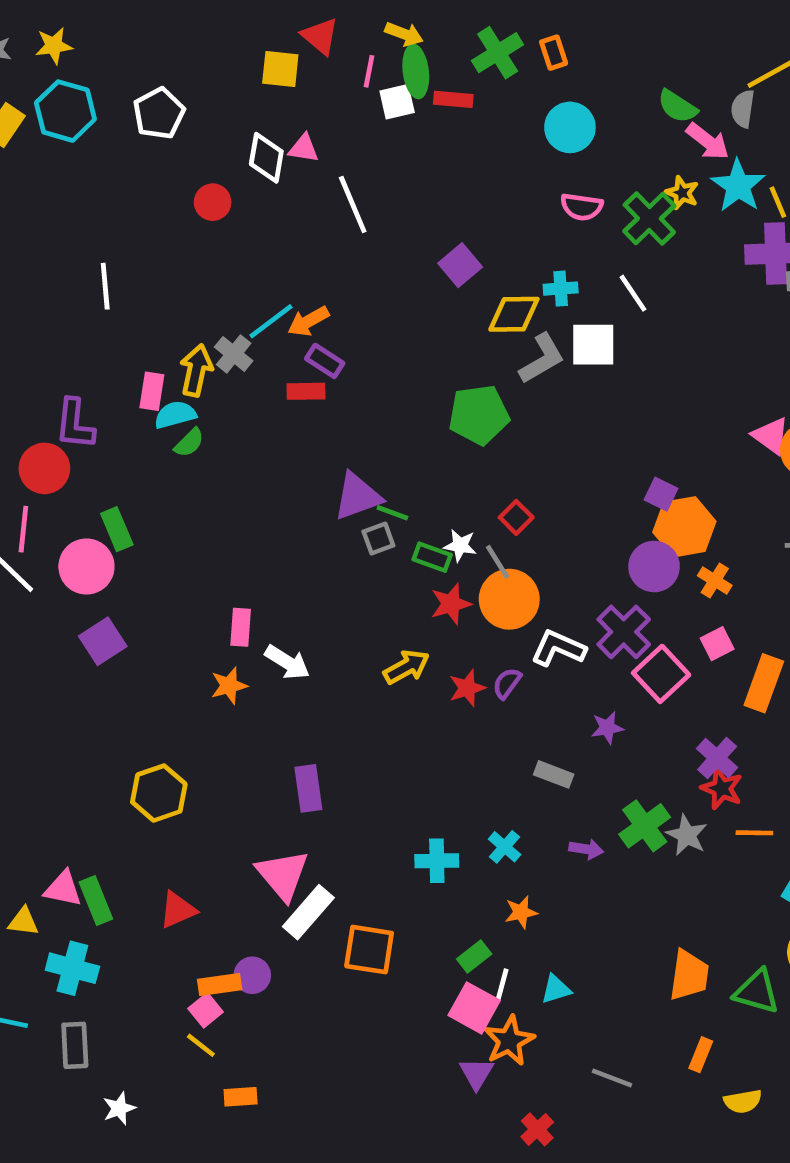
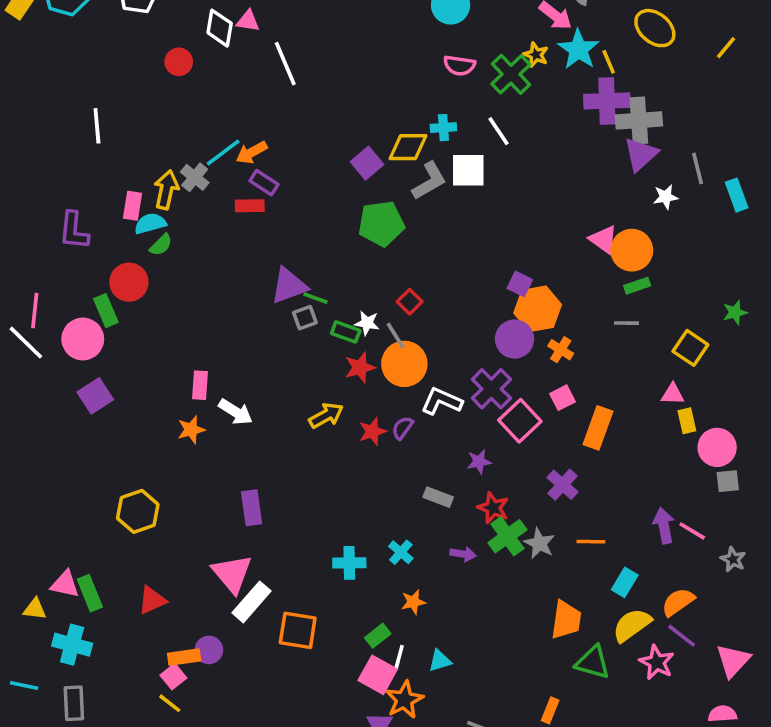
purple square: (460, 265) -> (367, 163), moved
red circle: (44, 468) -> (129, 282), moved
red star: (722, 788) -> (493, 508), moved
orange trapezoid: (689, 975) -> (566, 620), moved

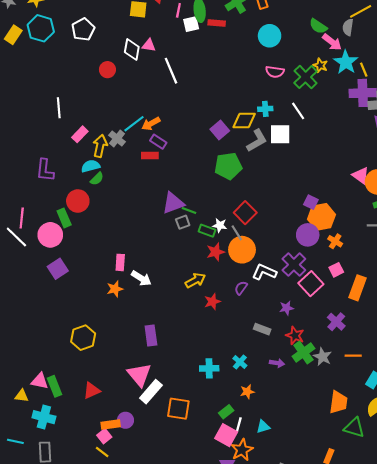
pink rectangle: (133, 206) -> (80, 134), moved, turned 35
red square: (410, 302) -> (245, 213), size x1.5
red star: (372, 431) -> (212, 302), moved

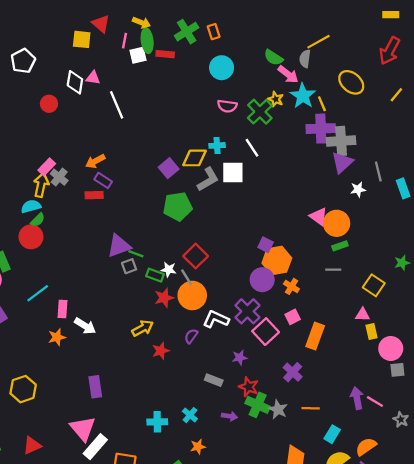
cyan line: (134, 124) -> (38, 293), moved
pink rectangle: (80, 134) -> (47, 167), moved
red circle: (78, 201) -> (31, 237), moved
green cross: (303, 352) -> (258, 405), turned -30

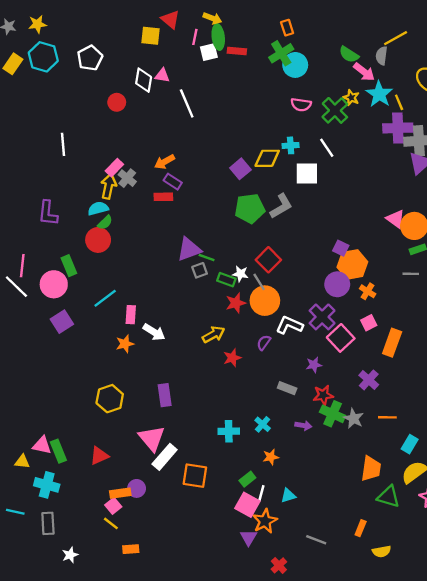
green cross: (187, 32) -> (281, 53), moved
gray L-shape: (208, 179) -> (281, 206), moved
red star: (249, 387) -> (323, 395), turned -30
yellow hexagon: (23, 389) -> (110, 399), moved

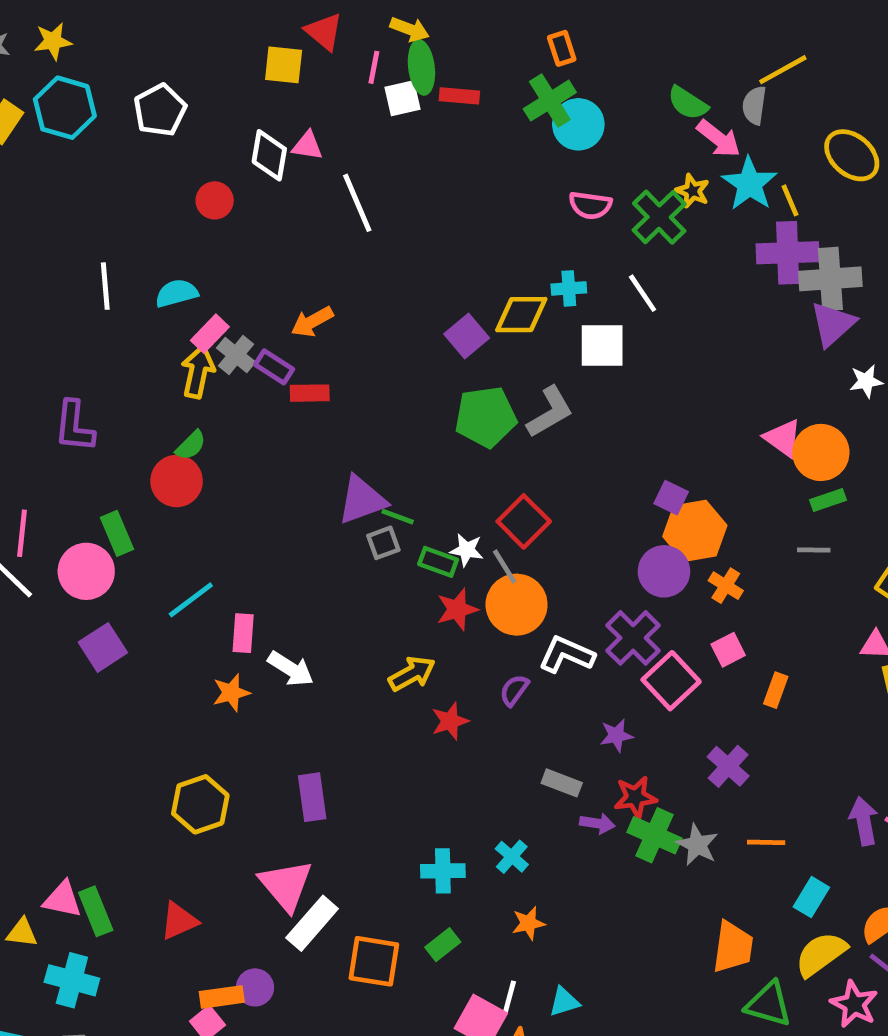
purple rectangle: (173, 182) -> (274, 367), moved
cyan semicircle: (98, 208) -> (177, 293), moved
orange rectangle: (392, 343) -> (776, 690), size x0.6
purple arrow: (303, 425) -> (597, 823), moved
green rectangle: (247, 479) -> (443, 945), moved

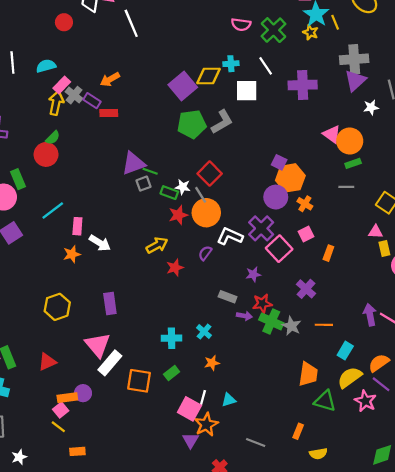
yellow star: (692, 191) -> (310, 32), moved
purple cross: (788, 253) -> (303, 85), moved
purple square: (467, 336) -> (183, 86), size x1.4

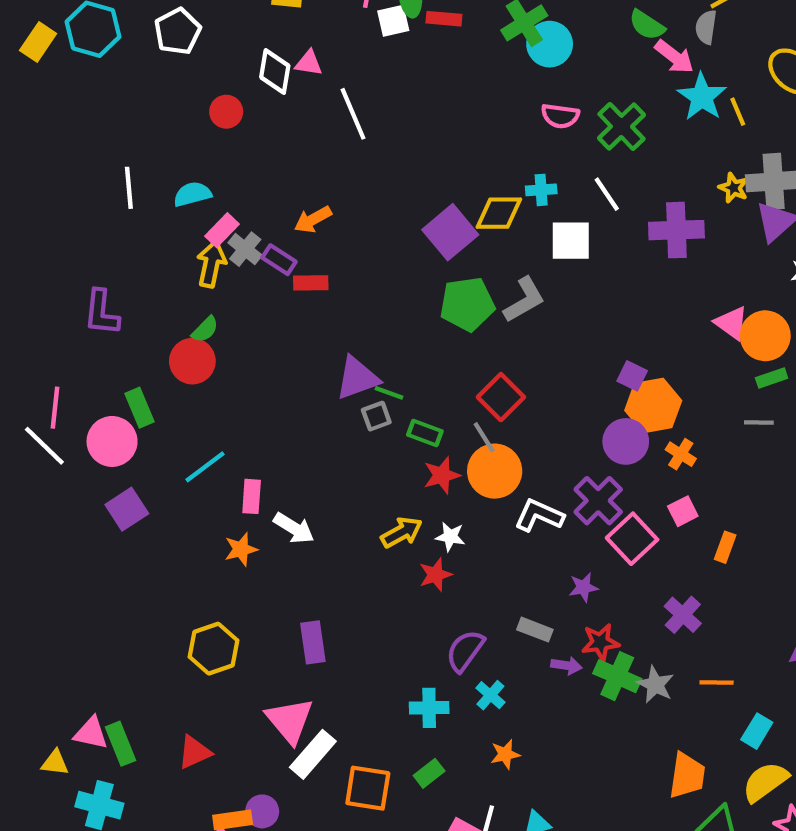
yellow star: (310, 32) -> (734, 188), moved
white star: (183, 187) -> (450, 537), moved
purple semicircle: (205, 253) -> (465, 651), moved, size x1.5

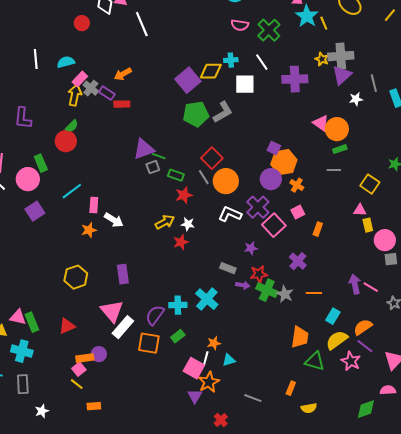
orange circle: (495, 471) -> (226, 181), moved
purple semicircle: (465, 651) -> (155, 315), moved
cyan cross: (490, 695) -> (207, 299), size x1.6
orange star: (505, 754) -> (214, 343), moved

